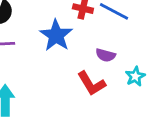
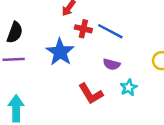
purple semicircle: (106, 55) -> (112, 64), moved

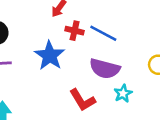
purple semicircle: (112, 64) -> (105, 69), size x1.6

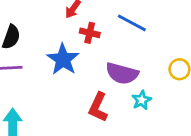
blue line: (103, 33) -> (132, 23), moved
red L-shape: (82, 100) -> (98, 107), turned 56

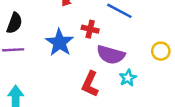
red cross: (90, 33) -> (90, 29), moved

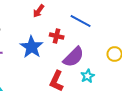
purple semicircle: (111, 55) -> (74, 57), turned -60

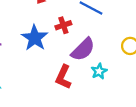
red cross: (57, 36) -> (63, 25), turned -32

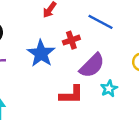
red L-shape: (63, 77) -> (71, 95), turned -115

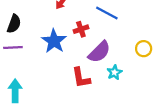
red L-shape: (71, 95) -> (81, 78), turned 80

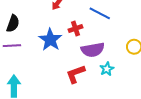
purple semicircle: (99, 52) -> (93, 50), turned 35
red L-shape: (81, 78) -> (76, 74), turned 80

